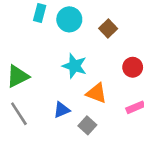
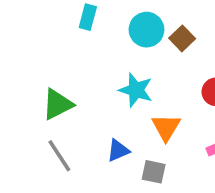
cyan circle: (69, 19) -> (146, 30), moved
orange triangle: (96, 93) -> (166, 127), turned 40
gray square: (87, 125) -> (154, 172), turned -30

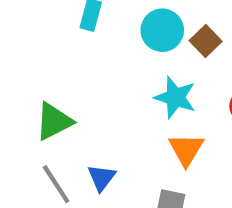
cyan star: (136, 90) -> (175, 97), moved
blue triangle: (118, 150) -> (102, 178), moved, turned -30

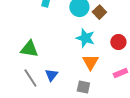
green triangle: (54, 121) -> (29, 49), turned 36

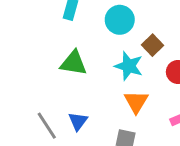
brown square: (99, 12) -> (153, 45), moved
green triangle: (29, 49) -> (74, 63), moved

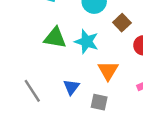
cyan star: (129, 66) -> (87, 42), moved
blue triangle: (78, 121) -> (71, 87), moved

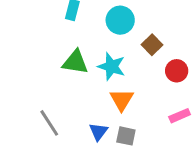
orange triangle: (108, 71) -> (122, 100), moved
blue triangle: (71, 87) -> (98, 132), moved

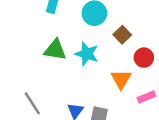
orange triangle: (122, 100) -> (121, 79), moved

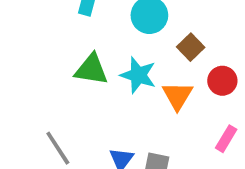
orange triangle: (121, 79) -> (177, 96), moved
pink rectangle: (146, 97) -> (226, 139), turned -36

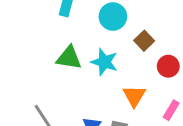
orange triangle: (177, 96) -> (134, 96), moved

